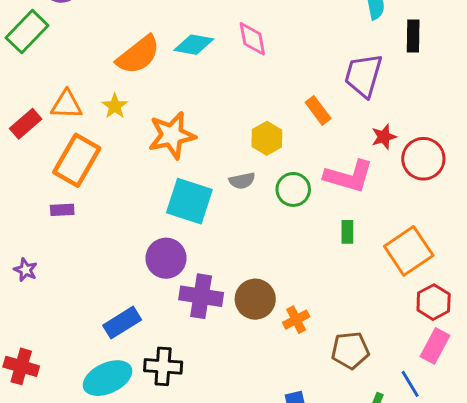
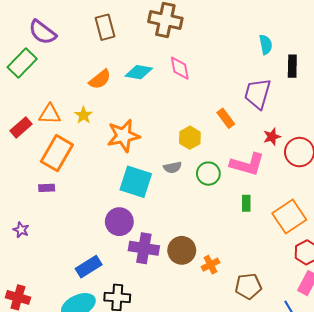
orange semicircle: (138, 55) -> (100, 79), size x0.7

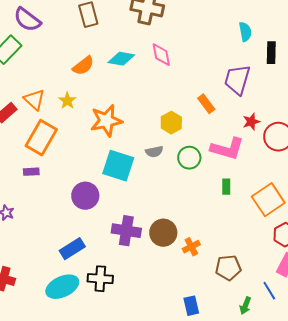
orange triangle: (50, 114) -> (34, 100), turned 40
purple circle: (119, 222) -> (85, 196), moved

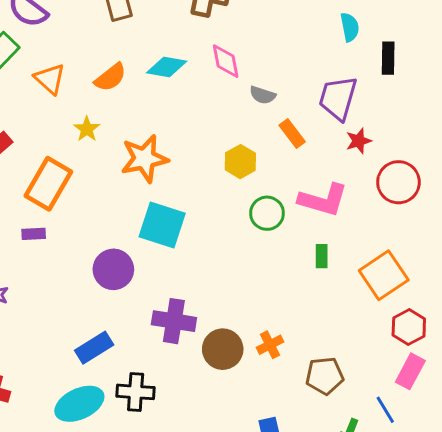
orange triangle: (34, 100) -> (50, 79), moved
red star: (251, 122) -> (359, 141), moved
gray semicircle: (154, 152) -> (263, 95), moved, turned 30
brown circle: (163, 233) -> (223, 349), moved

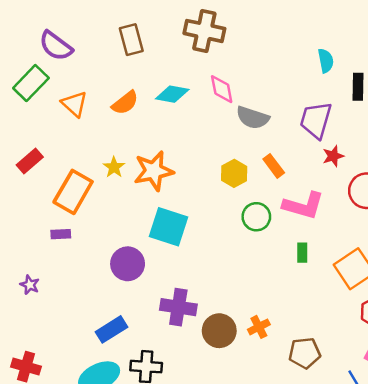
gray semicircle: (263, 95) -> (253, 118), size x1.5
yellow star: (87, 129) -> (114, 167), moved
orange rectangle: (292, 133) -> (274, 166), moved

